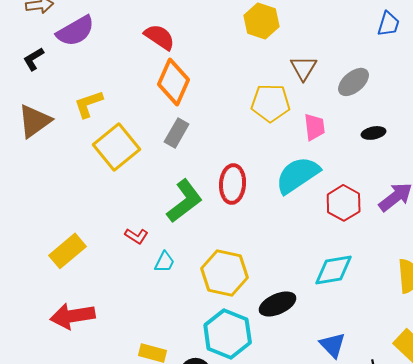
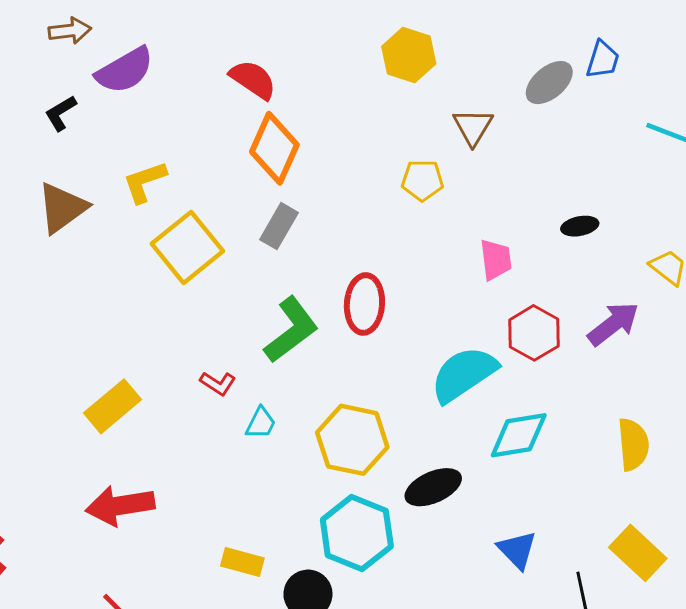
gray ellipse: (354, 82) -> (549, 83), moved
yellow pentagon: (271, 103) -> (423, 180), size x0.7
pink trapezoid: (315, 127) -> (496, 260), moved
cyan semicircle: (298, 175) -> (464, 374), moved

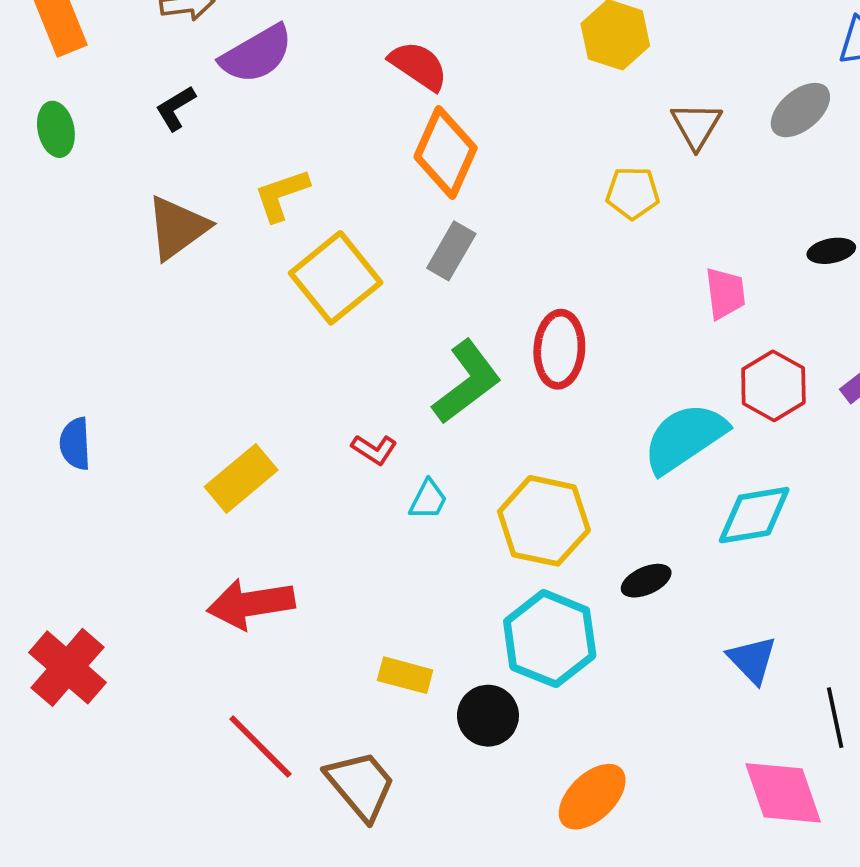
gray ellipse: (549, 83) -> (800, 110), moved
black ellipse: (433, 487) -> (646, 581), size x0.7

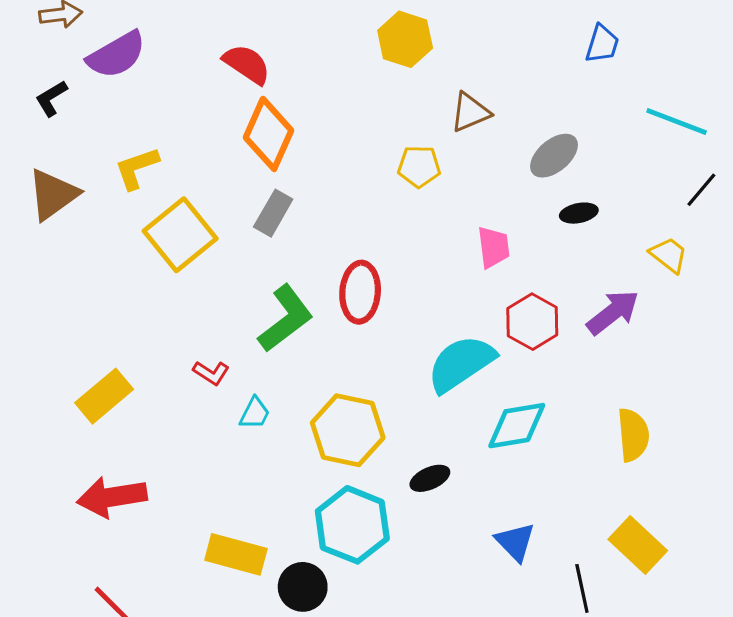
gray ellipse: (800, 110) -> (554, 156), moved
brown triangle: (696, 125) -> (470, 112), turned 36
yellow rectangle: (405, 675) -> (236, 554), size x1.4

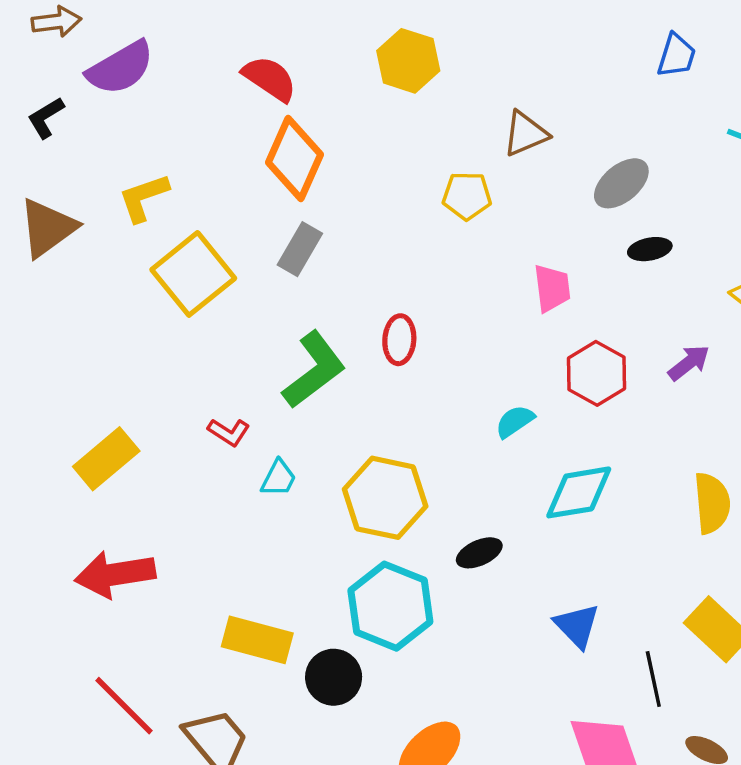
yellow hexagon: (405, 39) -> (408, 61), moved
red ellipse: (360, 292) -> (399, 340), size x0.7
purple arrow: (613, 312) -> (689, 363), size x0.7
cyan semicircle: (461, 364) -> (515, 421), size x0.5

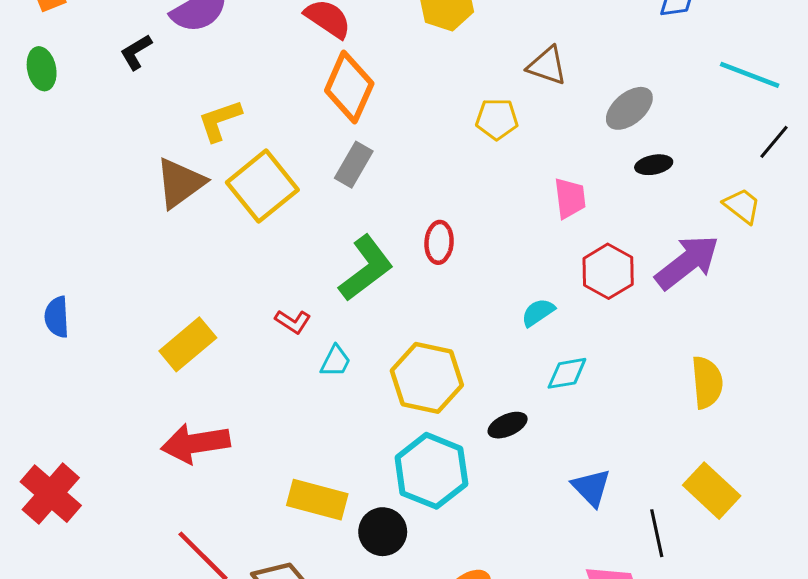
brown triangle: (525, 134) -> (547, 66), turned 42
brown triangle: (48, 228) -> (180, 183), moved
purple arrow: (689, 363) -> (687, 262), size x1.8
cyan diamond: (579, 492) -> (567, 373), moved, size x0.7

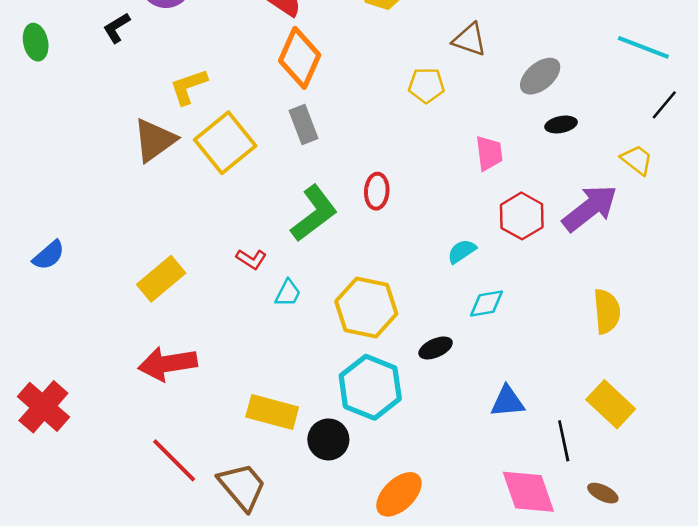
gray rectangle: (354, 165) -> (304, 124), turned -51
blue semicircle: (57, 317) -> (49, 255), turned -128
blue triangle: (591, 488) -> (507, 402), turned -51

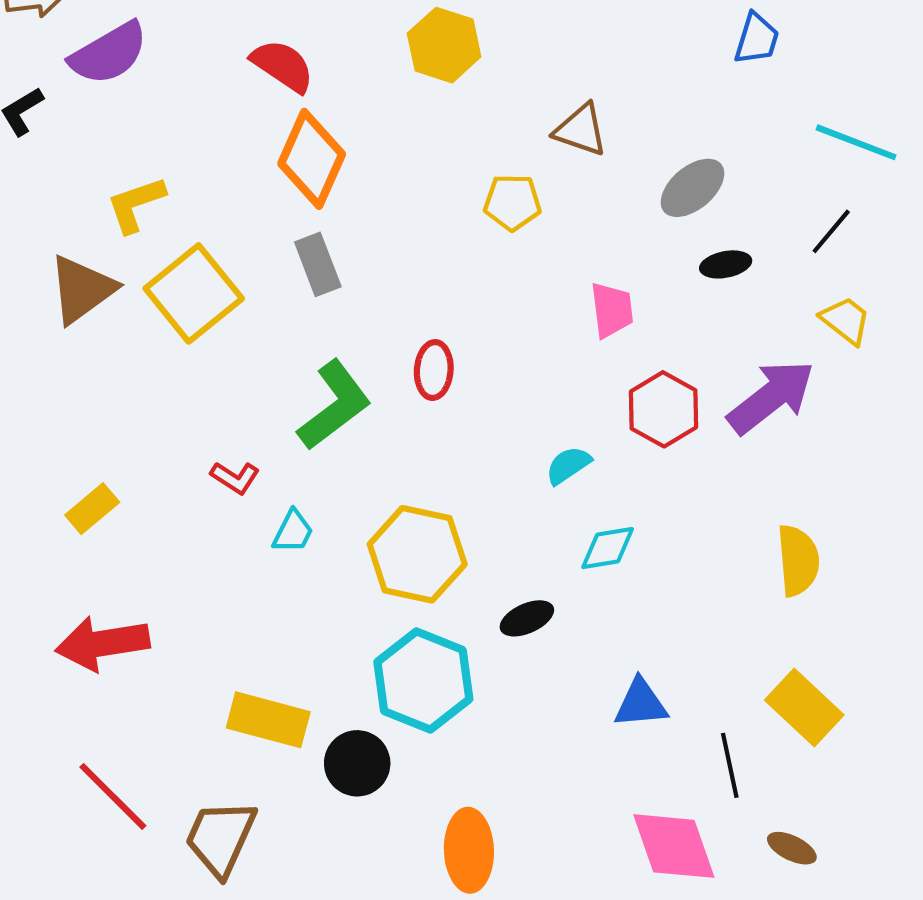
black line: (664, 105) -> (831, 231), moved
yellow rectangle: (161, 279) -> (92, 509), size x0.7
brown trapezoid: (242, 487) -> (221, 838), turned -116
orange ellipse: (399, 494) -> (469, 850), turned -48

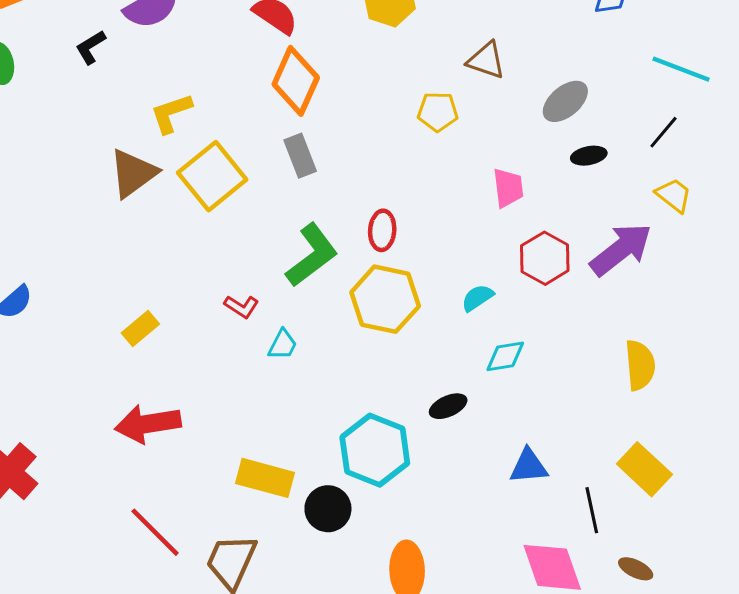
yellow hexagon: (417, 554) -> (385, 299), moved

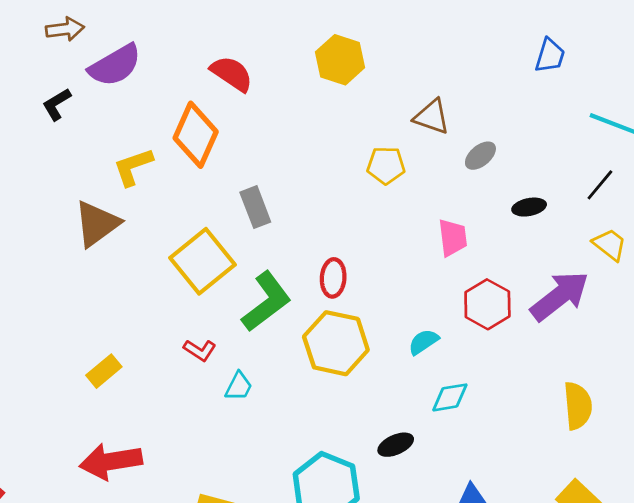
orange diamond: (296, 81) -> (196, 135), moved
gray ellipse: (565, 101) -> (480, 156), moved, size x0.7
yellow square: (212, 176) -> (203, 261), moved

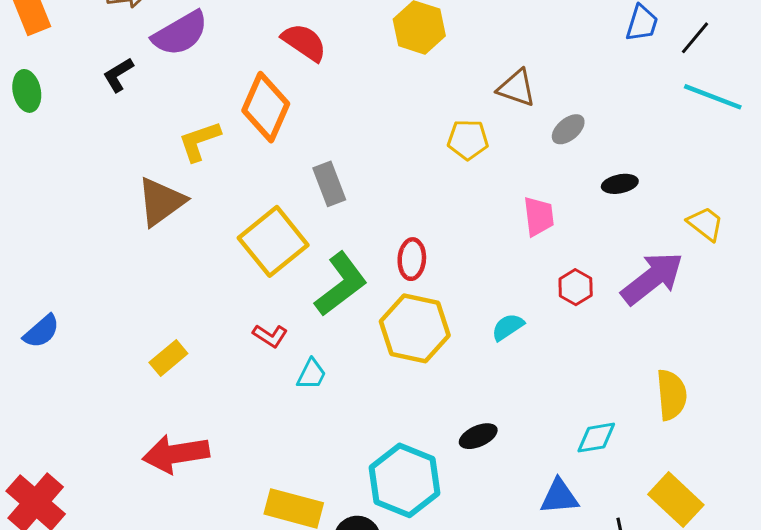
black line: (600, 185) -> (695, 38), moved
red hexagon: (487, 304) -> (576, 287), size x0.7
cyan diamond: (450, 397) -> (596, 438), moved

